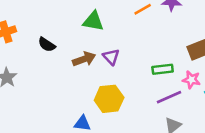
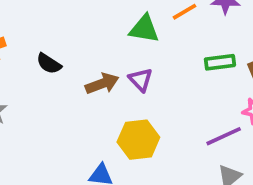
green triangle: (93, 21) -> (144, 29), moved
green rectangle: (163, 69) -> (220, 62), moved

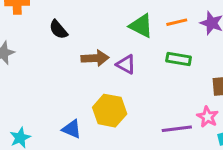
green rectangle: (220, 62) -> (179, 59), moved
purple triangle: (141, 80) -> (126, 64), turned -35

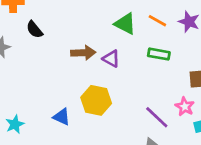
orange line: (177, 22) -> (157, 21), turned 42
black semicircle: (58, 30) -> (35, 30), moved
purple line: (177, 129) -> (157, 117), turned 50

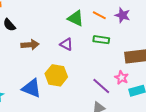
brown arrow: (83, 53) -> (30, 45), moved
blue triangle: (62, 117) -> (31, 88), size x1.5

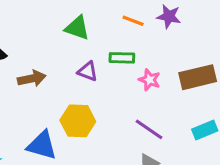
green triangle: (76, 18) -> (77, 28), moved
green rectangle: (101, 40) -> (122, 58), moved
pink star: (122, 78) -> (150, 80), moved

